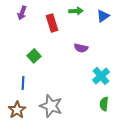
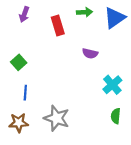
blue triangle: (103, 16) -> (115, 18), size x1.5
green square: (34, 56) -> (19, 62), moved
brown star: (17, 110) -> (19, 123), turned 30

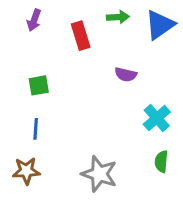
green square: (19, 62) -> (39, 85), moved, turned 32
gray star: (57, 118) -> (99, 174), moved

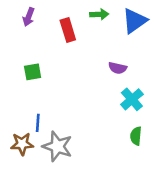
purple semicircle: (126, 75) -> (118, 68), moved
blue line: (36, 129) -> (38, 123), moved
gray star: (99, 174) -> (57, 146), moved

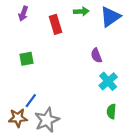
purple semicircle: (118, 68) -> (96, 55), turned 56
blue line: (38, 123) -> (31, 101), turned 32
gray star: (57, 146) -> (47, 120), turned 30

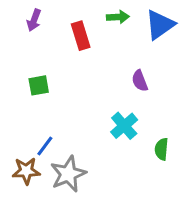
cyan cross: (108, 81) -> (124, 126), moved
green semicircle: (111, 111) -> (161, 149), moved

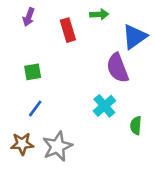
blue triangle: (160, 25) -> (134, 37), moved
purple semicircle: (140, 81) -> (118, 68), size x1.6
blue line: (45, 146) -> (35, 108), moved

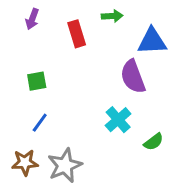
blue triangle: (134, 37) -> (152, 41), turned 32
green semicircle: (136, 125) -> (154, 142), turned -132

